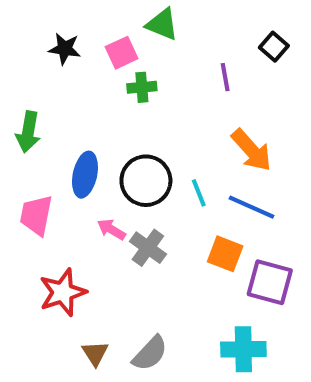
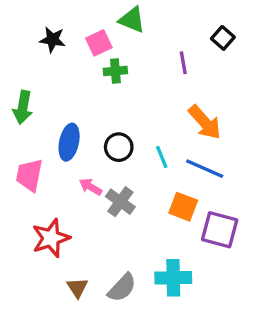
black circle: (146, 181) -> (119, 147), size x0.7
cyan cross: (243, 349) -> (173, 278), moved

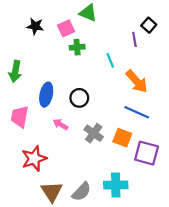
purple line: (183, 63) -> (134, 39), moved
cyan line: (162, 157) -> (110, 60), moved
gray cross: (120, 202) -> (94, 133), moved
brown triangle: (77, 288) -> (52, 192), size x1.5

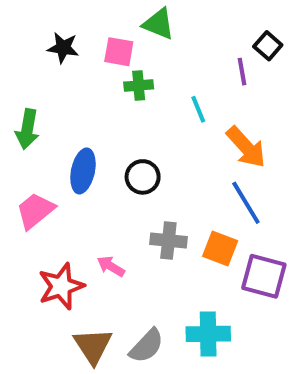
pink square: (66, 28) -> (119, 52), turned 35
blue line: (137, 112) -> (246, 203), turned 35
pink trapezoid: (20, 117) -> (35, 211), turned 40
pink arrow: (61, 124) -> (111, 266), moved
gray cross: (94, 133) -> (168, 241), turned -30

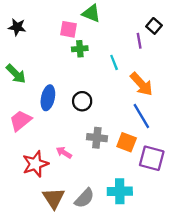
black star: (63, 48) -> (17, 27), moved
green arrow: (27, 129) -> (16, 74), turned -55

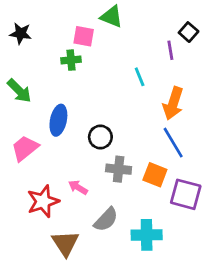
green cross: (80, 49) -> (71, 60), moved
orange arrow: (141, 84) -> (173, 103), turned 60
black circle: (82, 101) -> (100, 137), moved
gray semicircle: (84, 198) -> (106, 220), moved

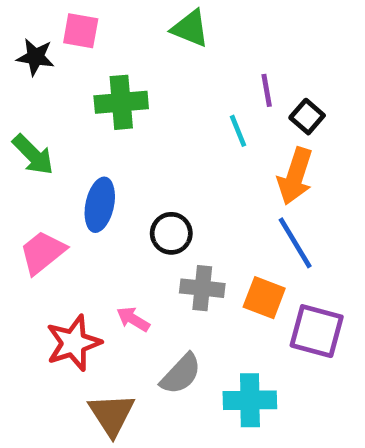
black square: (189, 32) -> (307, 117), moved
pink square: (84, 36) -> (81, 31), moved
purple line: (170, 50) -> (267, 90), moved
green cross: (71, 60) -> (121, 102), size x1.5

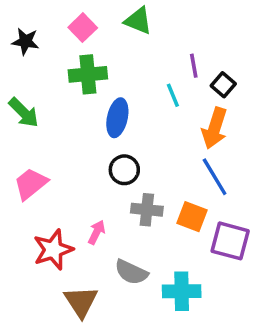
pink square: (81, 31) -> (83, 28), moved, turned 36
blue ellipse: (100, 205) -> (117, 118), moved
pink arrow: (133, 319) -> (97, 232), turned 85
gray semicircle: (181, 374) -> (131, 272), turned 72

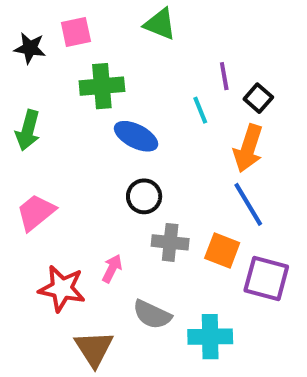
pink square: (83, 28) -> (76, 32), moved, turned 32
green arrow: (24, 113) -> (28, 130), turned 60
blue ellipse: (117, 118) -> (136, 136), turned -75
red star: (53, 250) -> (62, 289), turned 30

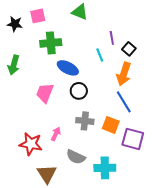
black circle: (144, 196) -> (79, 91), moved
pink trapezoid: (36, 212) -> (45, 93), moved, turned -30

